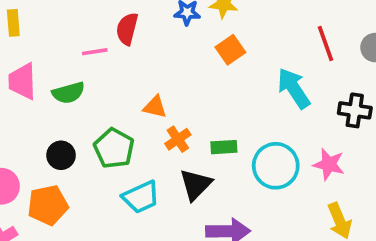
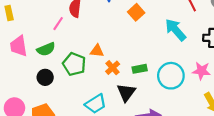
pink line: (95, 52) -> (58, 24), turned -40
green pentagon: (114, 148) -> (74, 64), moved
black circle: (61, 155) -> (45, 77), moved

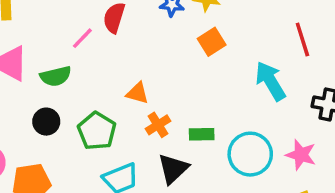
green pentagon: (74, 64) -> (97, 131), moved

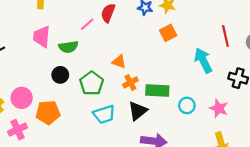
green rectangle: (202, 134) -> (157, 91), size x1.5
cyan circle: (250, 154) -> (187, 105), size x0.6

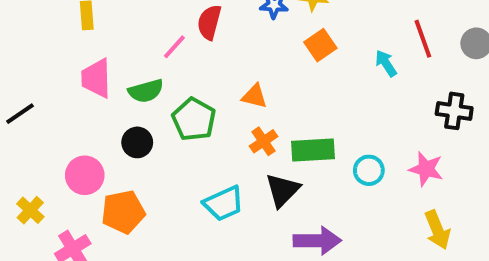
cyan arrow: (203, 60) -> (386, 63), moved, size x0.6
orange triangle: (119, 62) -> (255, 96), moved
green pentagon: (92, 83) -> (194, 119), moved
pink circle: (22, 98) -> (85, 175), moved

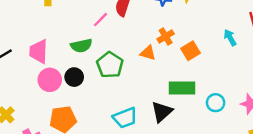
orange square: (320, 45) -> (191, 51), moved
pink trapezoid: (96, 78) -> (39, 51), moved
orange cross: (264, 141) -> (166, 36), moved
pink circle: (85, 175) -> (50, 80), moved

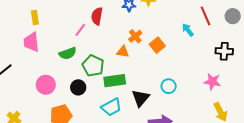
pink trapezoid: (39, 51) -> (31, 42), moved
black circle: (74, 77) -> (78, 87), moved
green rectangle: (182, 88) -> (115, 81), moved
cyan circle: (216, 103) -> (169, 86), moved

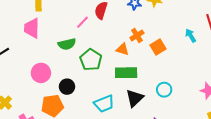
green rectangle: (115, 81) -> (126, 73), moved
black circle: (78, 87) -> (67, 87), moved

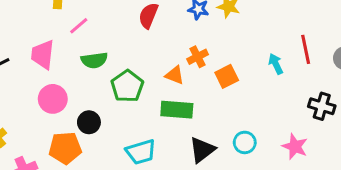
pink line: (83, 22) -> (79, 26), moved
pink trapezoid: (32, 28) -> (43, 55), moved
cyan circle: (164, 90) -> (245, 142), moved
black triangle: (135, 98) -> (202, 150), moved

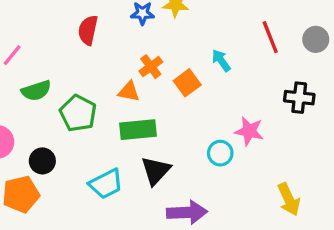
cyan arrow: (276, 64) -> (221, 60), moved
pink star: (295, 147) -> (249, 131), moved
black triangle: (202, 150) -> (156, 171), moved

